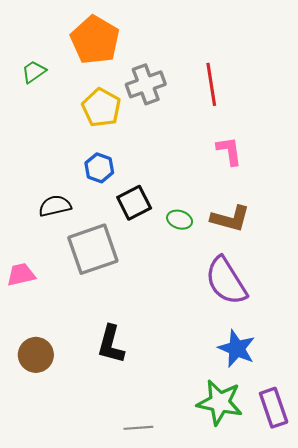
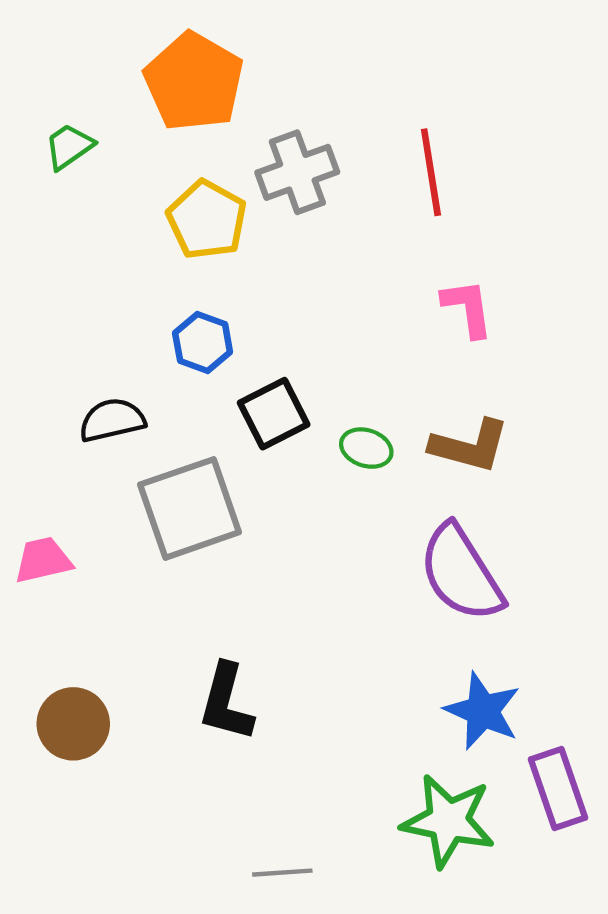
purple rectangle: (274, 408) -> (558, 789), moved

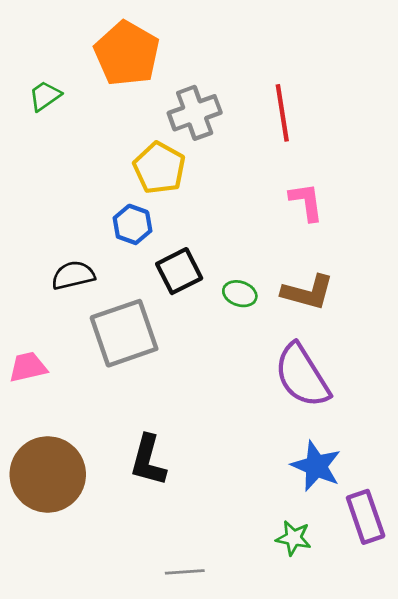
yellow pentagon: (207, 220) -> (159, 168), moved
brown circle: (73, 724) -> (48, 474), size x1.6
green star: (448, 821) -> (294, 538), size x0.6

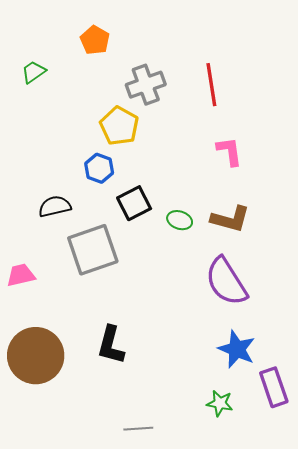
orange pentagon: (127, 54) -> (95, 40), size x0.6

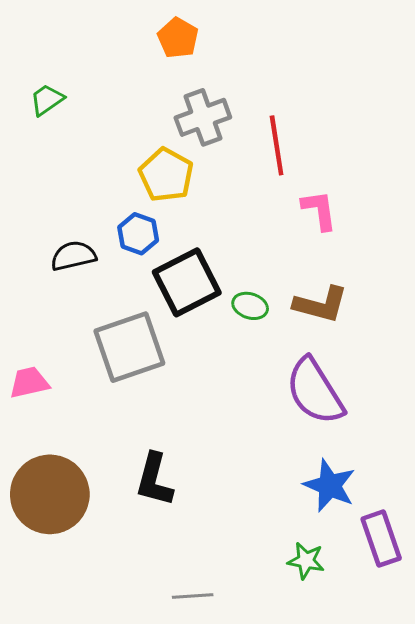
orange pentagon: (95, 40) -> (178, 38), moved
red line: (211, 85) -> (277, 145), moved
black square: (134, 203) -> (187, 282), size x1.4
black semicircle: (55, 206) -> (73, 256), moved

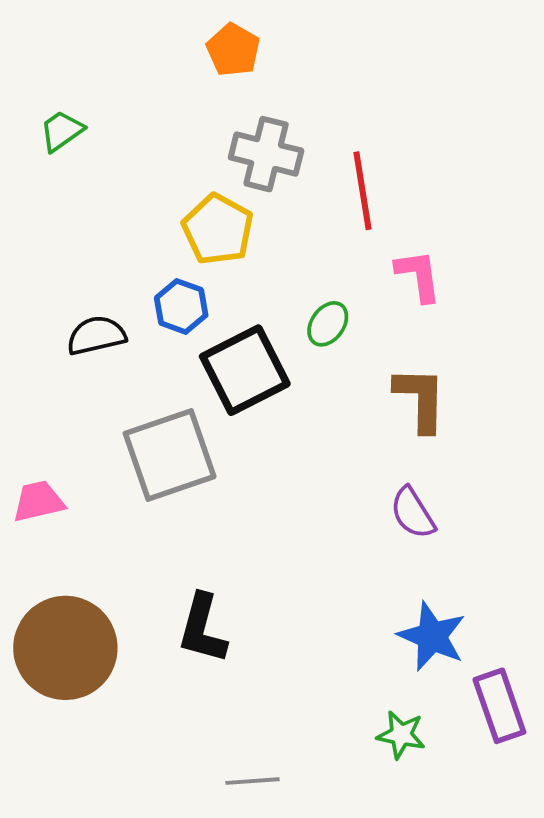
gray cross: (203, 117) -> (266, 154), turned 34
brown L-shape: (321, 304) -> (420, 399), turned -104
green ellipse: (250, 306) -> (328, 324), moved, turned -72
purple semicircle: (315, 391) -> (413, 513), size x0.6

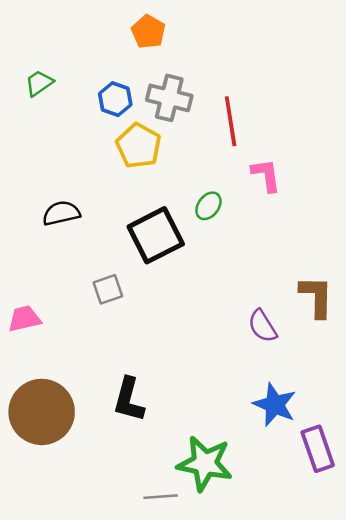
blue hexagon: (181, 306) -> (115, 99), moved
brown L-shape: (420, 399) -> (316, 297), moved
gray square: (170, 455) -> (108, 289), size x0.5
green star: (401, 735) -> (205, 463), moved, size x1.8

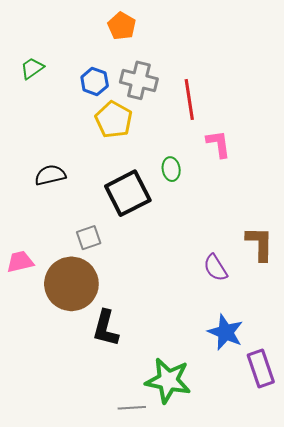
green ellipse: (208, 206) -> (171, 169), turned -45
brown circle: (42, 412) -> (71, 284), moved

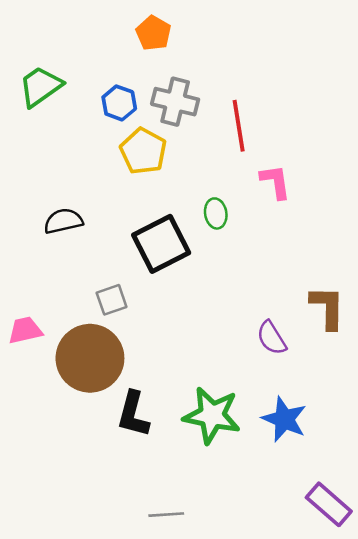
green trapezoid: (32, 68) -> (40, 86), size x1.5
purple rectangle: (261, 368) -> (329, 504), moved, turned -30
green star: (168, 381) -> (212, 415), moved

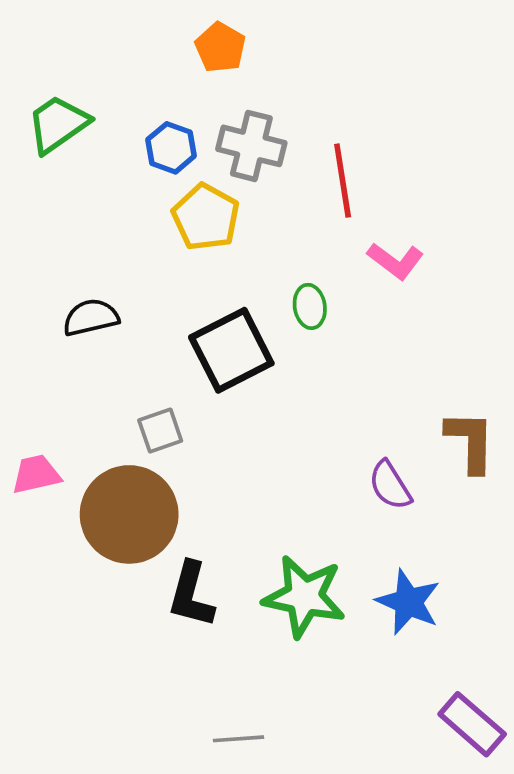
pink L-shape: (275, 182) -> (395, 261), turned 135

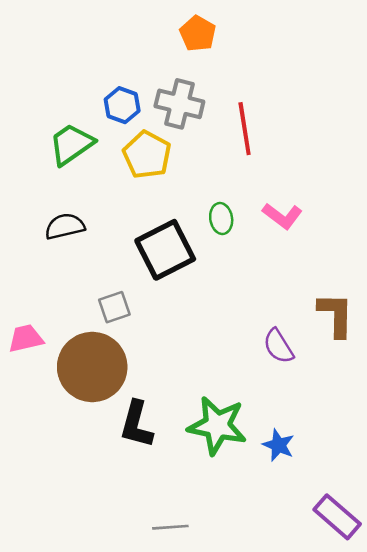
orange pentagon: (220, 47) -> (198, 34), moved
green trapezoid: (58, 124) -> (71, 144), moved
pink L-shape: (395, 261) -> (282, 216), moved
blue star: (408, 602) -> (278, 445), moved, size x0.7

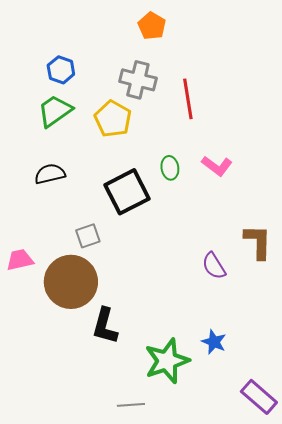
blue hexagon: (122, 105) -> (61, 70), moved
green star: (217, 426) -> (167, 361), moved, turned -30

